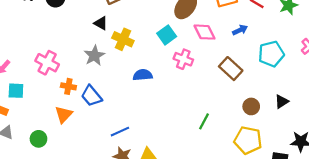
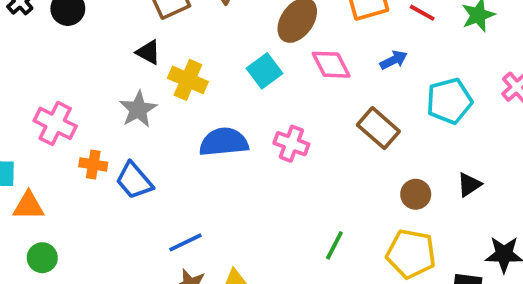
pink cross: (183, 59) -> (291, 144), moved
blue semicircle: (143, 75) -> (224, 142), size x1.4
orange triangle: (64, 114) -> (29, 206), moved, turned 48
green line: (204, 121) -> (334, 245), moved

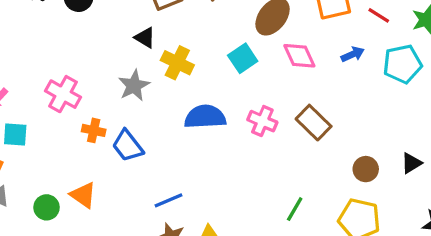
cyan pentagon: (449, 101) -> (402, 64), moved
brown rectangle: (378, 128) -> (314, 123), moved
orange triangle: (29, 206) -> (83, 195), moved, turned 32

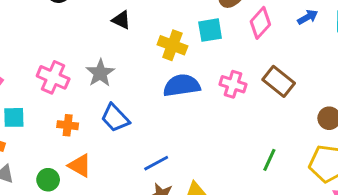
pink diamond: (299, 56) -> (260, 23), turned 72
cyan square: (243, 58) -> (210, 30), turned 30
yellow cross: (177, 63) -> (172, 45), moved
gray star: (134, 86) -> (100, 73), moved
orange cross: (94, 130) -> (68, 125), moved

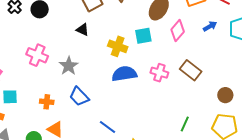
pink cross: (53, 77) -> (37, 55), moved
blue line: (156, 163) -> (107, 127), turned 66

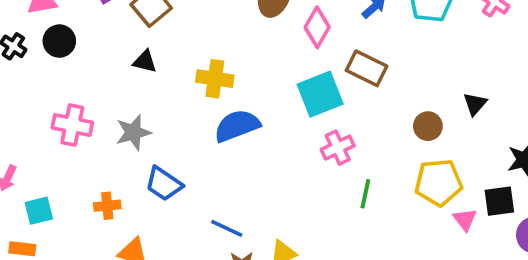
cyan square: (143, 36) -> (320, 94), moved, size x1.4
gray star: (69, 66) -> (133, 132), turned 30
brown rectangle: (191, 70) -> (367, 68), moved
pink cross: (159, 73) -> (338, 148), moved, turned -30

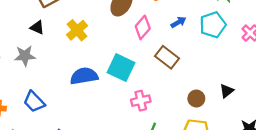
yellow cross: (215, 79) -> (77, 30), moved, turned 30
cyan square: (320, 94) -> (121, 68), moved, turned 36
gray star: (133, 132) -> (25, 56), moved

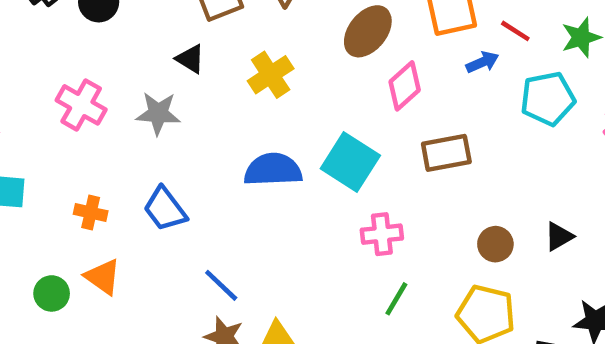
blue arrow: (178, 22) -> (482, 62), moved
brown rectangle: (167, 57) -> (446, 153), turned -55

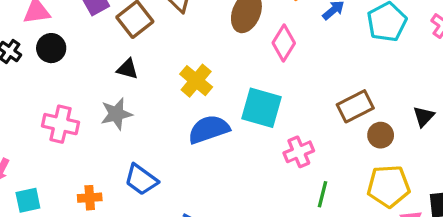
yellow cross: (271, 75) -> (196, 81), moved
brown rectangle: (446, 153) -> (355, 106), moved

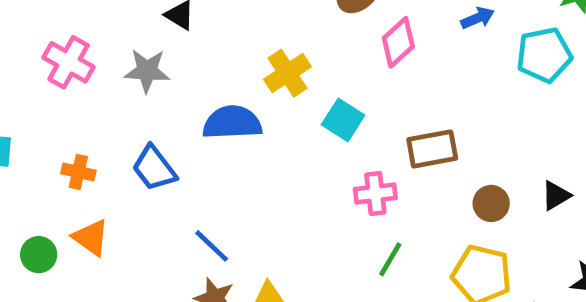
yellow cross: (196, 81) -> (287, 73), moved
brown rectangle: (355, 106) -> (432, 149), moved
cyan square: (261, 108) -> (343, 120), size x0.7
blue semicircle: (209, 129) -> (232, 123), moved

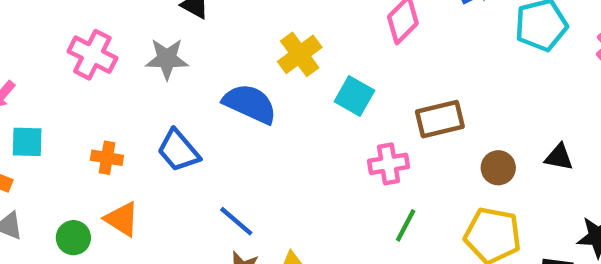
blue semicircle: (232, 123) -> (250, 104), turned 30
black triangle: (556, 196) -> (559, 157), turned 44

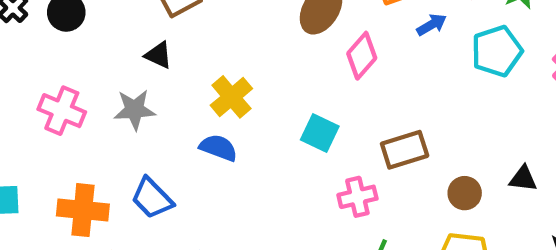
yellow cross: (300, 54) -> (231, 97), moved
blue semicircle: (250, 104) -> (218, 148), size x0.7
orange cross: (107, 158) -> (83, 210), size x1.6

